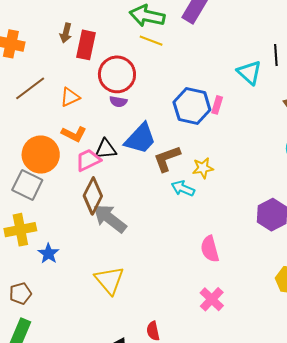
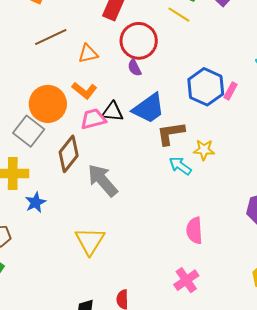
purple semicircle: (118, 102) -> (134, 68), turned 42
brown diamond: (93, 196) -> (69, 154), moved

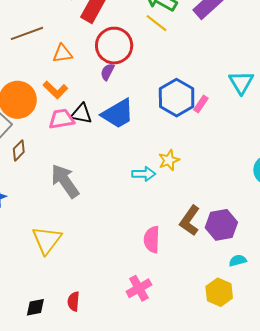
purple semicircle: (134, 68) -> (107, 72), turned 48
brown L-shape: (171, 133) -> (190, 221), moved, turned -52
yellow star: (204, 150) -> (169, 160), turned -30
brown diamond: (69, 154) -> (19, 150), moved, size x0.6
cyan arrow: (180, 166) -> (144, 174), turned 140

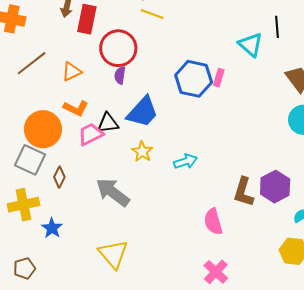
yellow star: (169, 160) -> (142, 152), moved

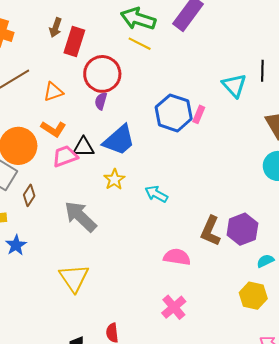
cyan arrow: (186, 161) -> (156, 194), turned -140
pink semicircle: (213, 222) -> (177, 257), turned 108

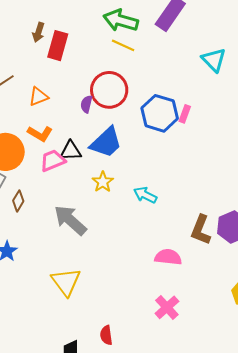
red circle: (102, 74) -> (109, 90), moved
cyan triangle: (234, 85) -> (214, 60), moved

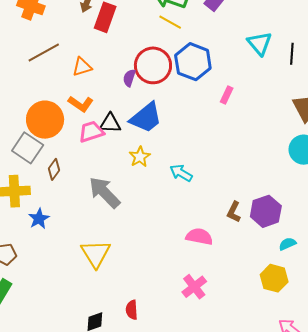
blue hexagon: (160, 113) -> (193, 62), moved
brown L-shape: (201, 230) -> (234, 212), size x0.7

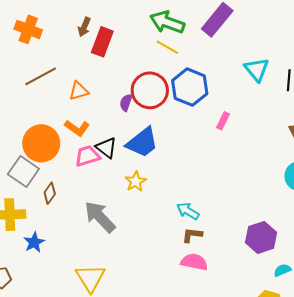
black triangle: (110, 123) -> (106, 148), turned 35
cyan arrow: (181, 173) -> (188, 211), moved
brown L-shape: (234, 212) -> (192, 235), moved, turned 70

